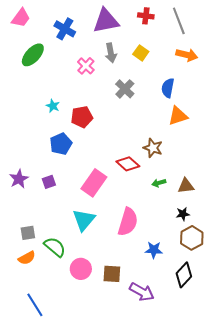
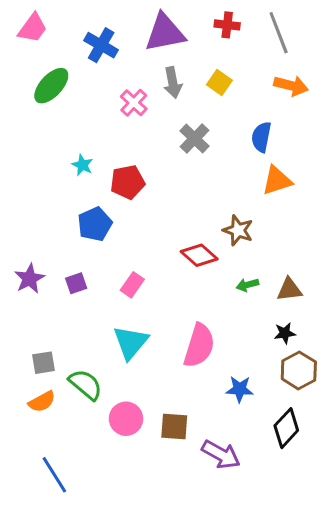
pink rectangle: (94, 183) -> (132, 285), moved, size x0.6

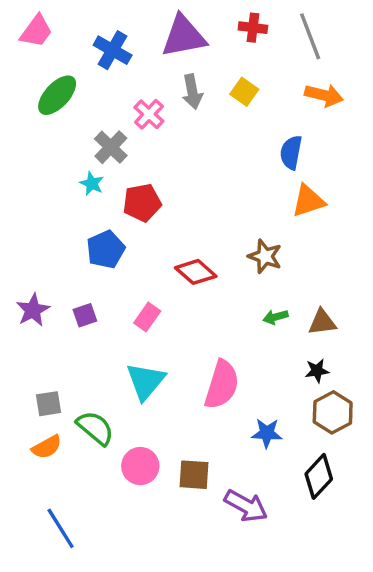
gray cross: (194, 139) -> (111, 147), moved
red diamond: (199, 255) -> (196, 272), moved

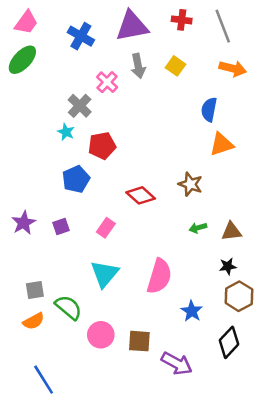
green ellipse: (57, 95) -> (22, 60), moved
blue star: (267, 433) -> (192, 311), turned 30

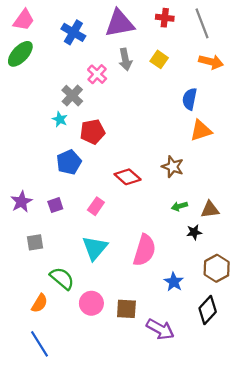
black star: (228, 266) -> (194, 232), moved
gray square: (35, 290) -> (35, 242), moved
orange semicircle: (34, 321) -> (39, 303), moved, turned -30

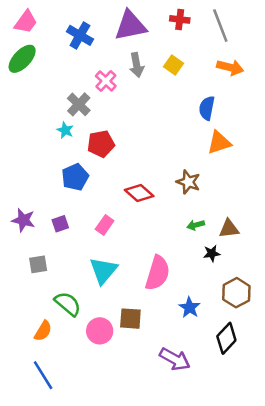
purple star: (21, 202) -> (23, 220), turned -30
brown square: (126, 309) -> (130, 319), moved

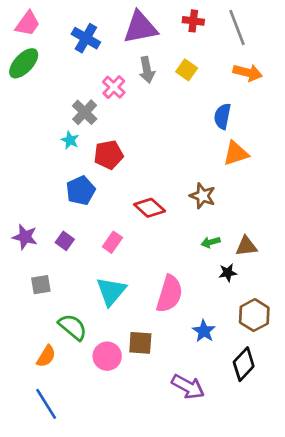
purple square: (60, 224) -> (65, 241), turned -35

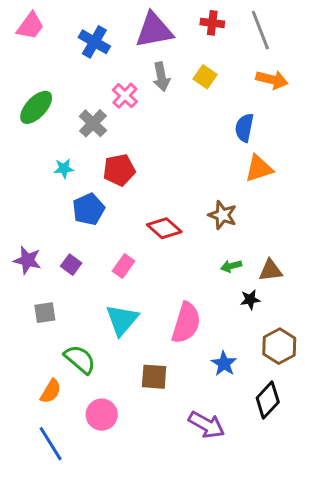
green ellipse: (24, 63) -> (36, 107), moved
cyan star: (70, 140) -> (64, 168), moved, turned -30
pink circle: (107, 356) -> (102, 415), moved

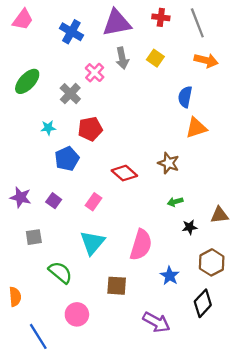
brown triangle: (271, 270) -> (219, 215), moved
orange semicircle: (51, 391) -> (15, 297), moved, turned -36

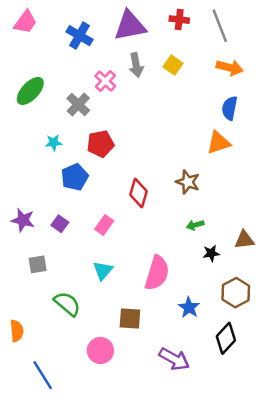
blue semicircle: (185, 97) -> (230, 108), moved
red diamond: (124, 173) -> (139, 193), turned 65
cyan triangle: (92, 243) -> (103, 271), size x0.7
pink circle: (77, 314) -> (100, 350), moved

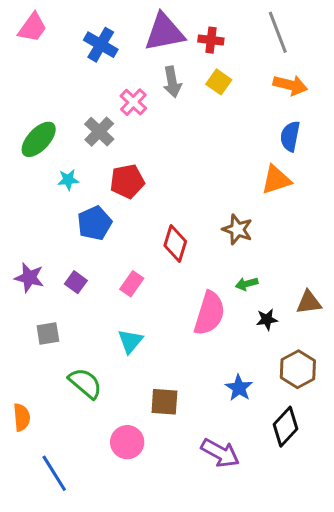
red cross: (179, 20) -> (211, 40), moved
green ellipse: (30, 91) -> (39, 139), moved
pink semicircle: (157, 273) -> (209, 313), moved

